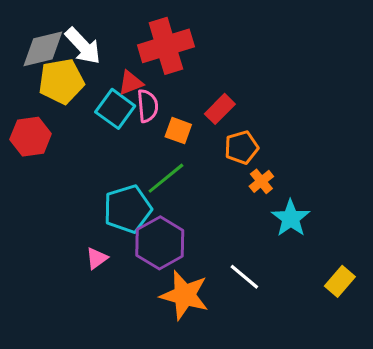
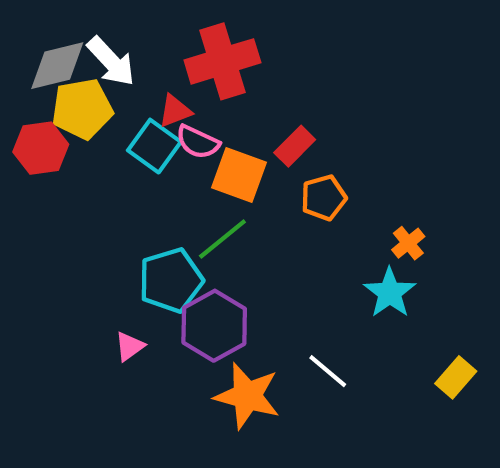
pink semicircle: (148, 106) -> (198, 142), turned 120
orange square: (178, 131) -> (239, 175), size x1.5
red hexagon: (31, 137) -> (41, 148), moved
orange cross: (261, 181) -> (408, 243), moved

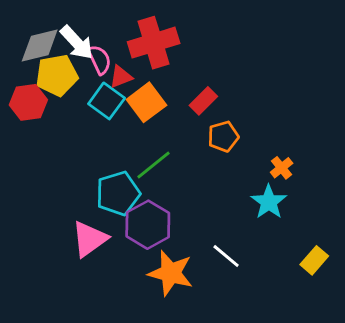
pink semicircle: (198, 142) -> (99, 60), moved, turned -140
orange square: (239, 175) -> (146, 102), moved, turned 33
pink triangle: (130, 346) -> (90, 239), size x1.8

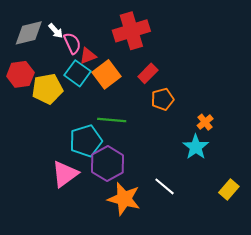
white arrow: (77, 43) -> (56, 31), size x0.6
red cross: (154, 43) -> (131, 31), moved
yellow pentagon: (57, 75) -> (47, 89), moved
green line: (154, 165) -> (112, 120), turned 44

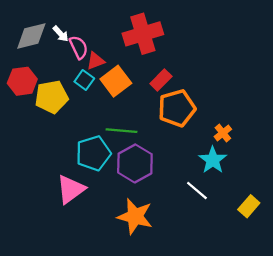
cyan square: (77, 73) -> (84, 80), size x0.7
orange pentagon: (162, 99) -> (177, 108), size x1.5
purple hexagon: (108, 164) -> (135, 163), moved
white line: (165, 186) -> (197, 190), moved

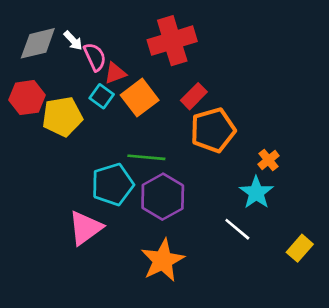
orange star: (135, 216) -> (163, 260), turned 30

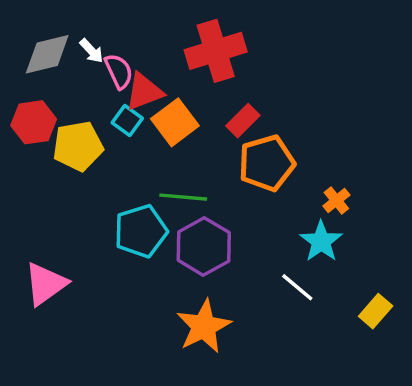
red triangle: (115, 73) -> (144, 92), size x1.4
pink triangle: (85, 228) -> (46, 284), moved

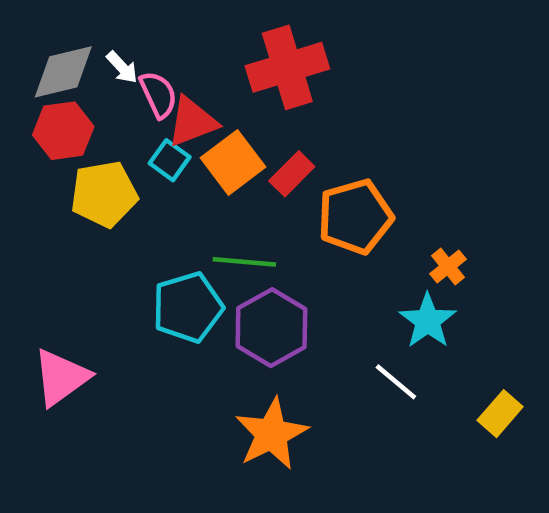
red rectangle: (243, 121) -> (292, 174), moved
red hexagon: (34, 122) -> (63, 131), moved

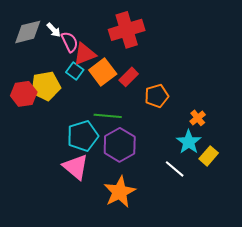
red hexagon: (63, 131) -> (24, 94), moved
orange pentagon: (355, 217) -> (157, 96), size x0.7
pink triangle: (61, 377) -> (76, 167), moved, turned -44
yellow rectangle: (500, 414) -> (209, 156), moved

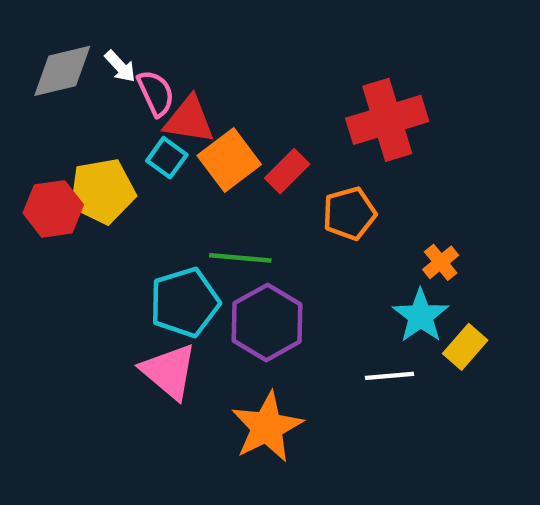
red cross: (127, 30) -> (387, 120), moved
red triangle: (85, 54) -> (189, 120), turned 30
white line: (175, 169) -> (389, 376), turned -45

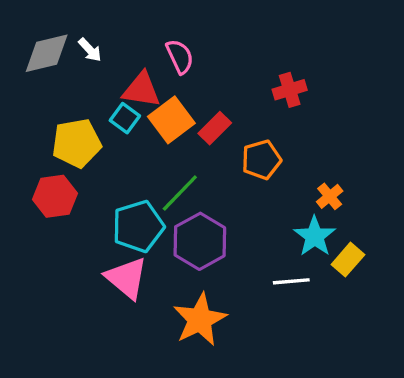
pink semicircle: (156, 93) -> (180, 57), moved
red cross: (387, 120) -> (290, 90), size x0.6
red hexagon: (53, 209) -> (55, 196), moved
green line: (240, 258) -> (180, 193), turned -51

